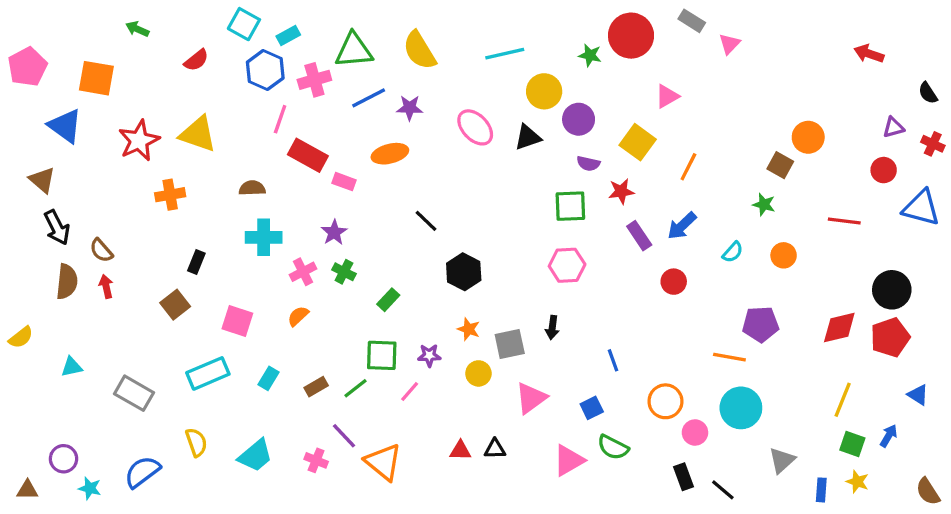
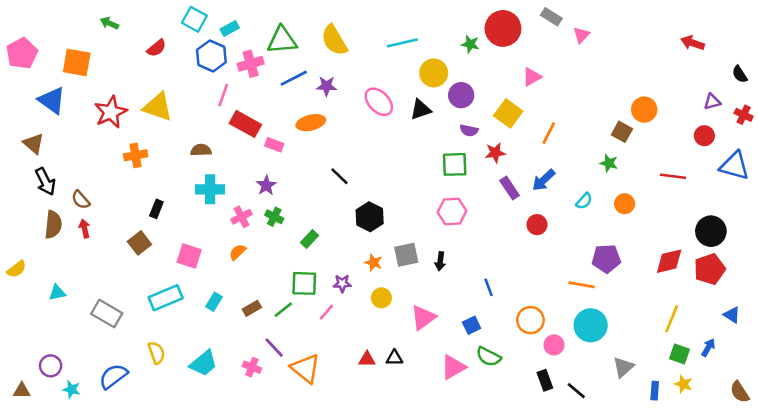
gray square: (510, 344) -> (406, 255), moved

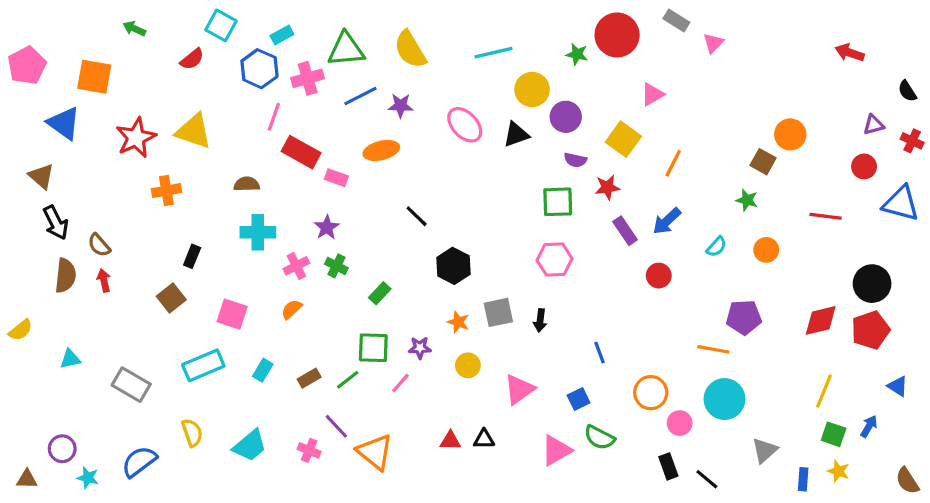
cyan square: (194, 19) -> (221, 25), moved

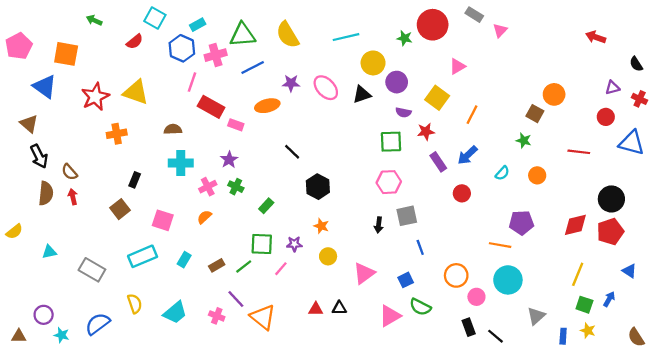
purple star: (401, 106) -> (291, 83), moved
gray square: (498, 312) -> (407, 216), moved

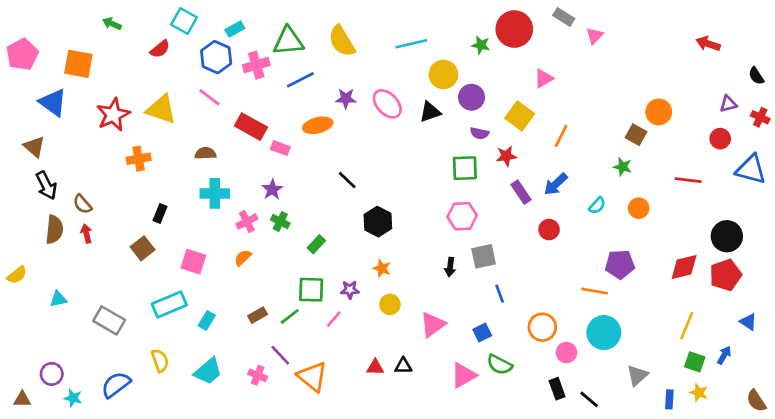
pink line: (192, 82) -> (209, 97), moved, turned -72
cyan rectangle: (184, 260) -> (207, 320), moved

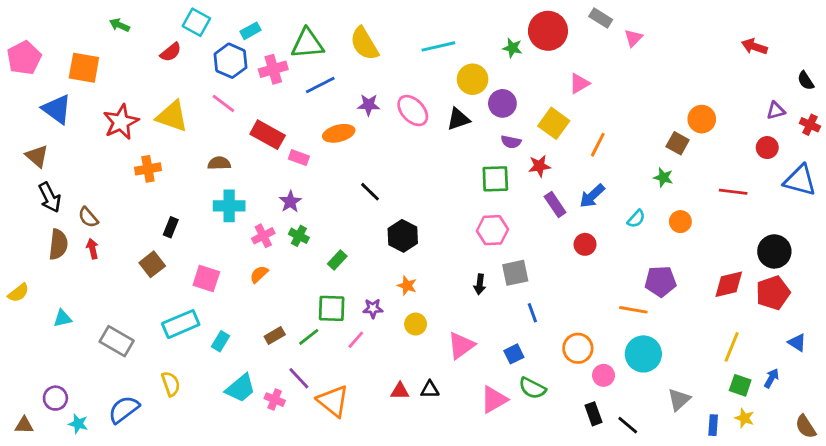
cyan trapezoid: (208, 371) -> (240, 388), moved

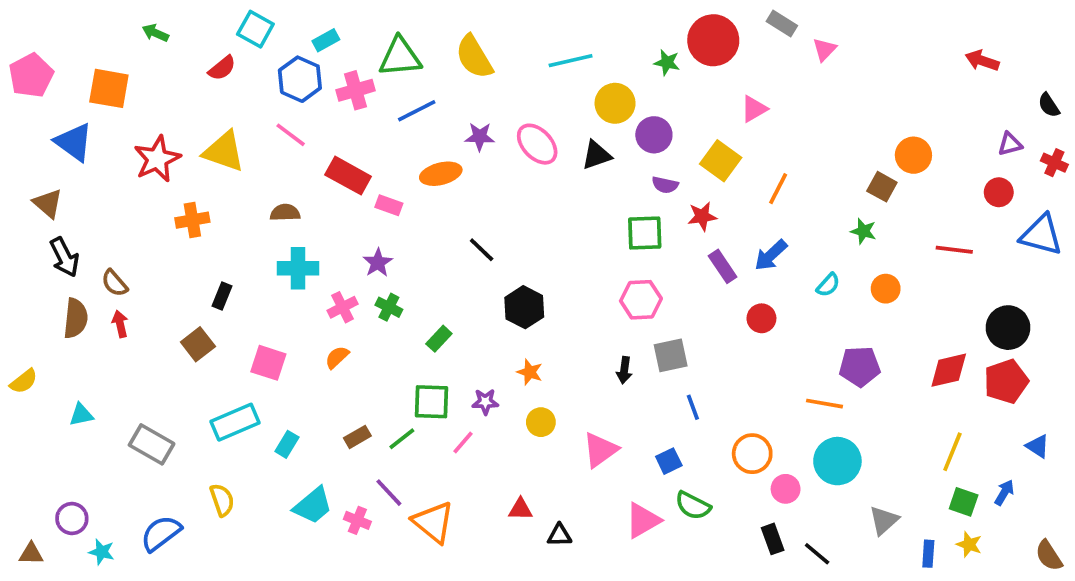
black triangle: (430, 390) -> (559, 535), moved

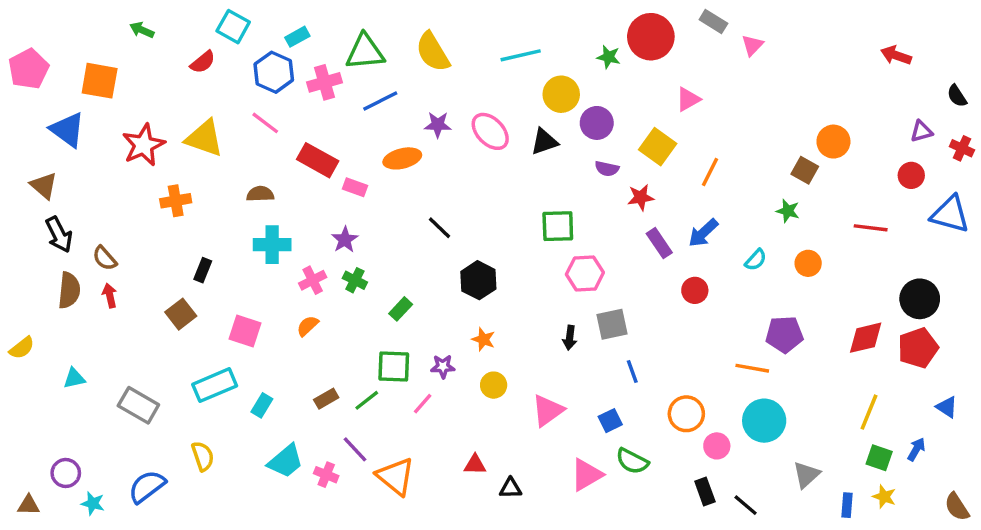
green square: (645, 233) -> (558, 226), moved

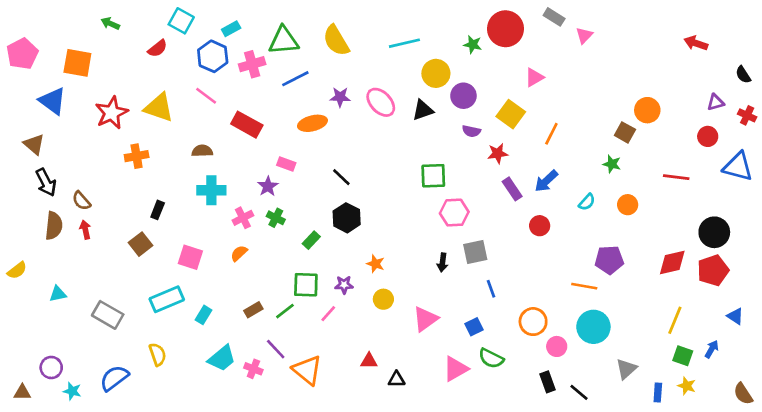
pink rectangle: (355, 187) -> (286, 164), moved
black hexagon: (478, 280) -> (347, 218), moved

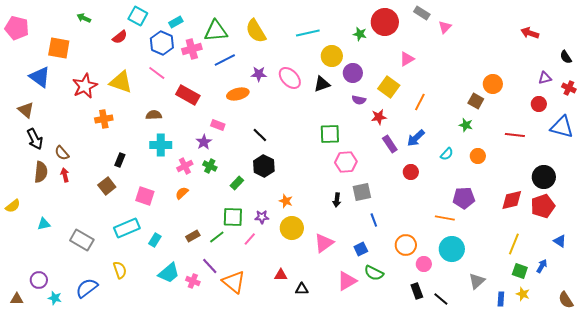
pink pentagon: (22, 54) -> (17, 28), moved, turned -30
yellow circle: (383, 299) -> (292, 228), size x1.5

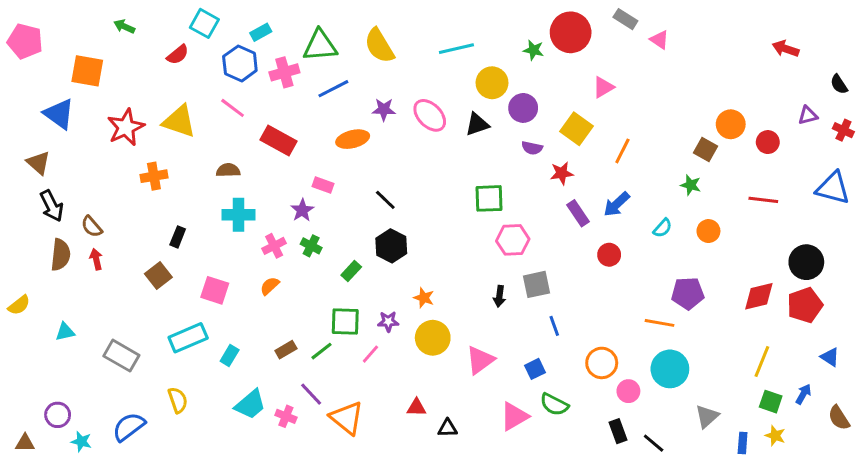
pink triangle: (445, 27) -> (660, 40), turned -40
red circle: (539, 104) -> (768, 142), moved
brown semicircle: (566, 300) -> (839, 418), moved

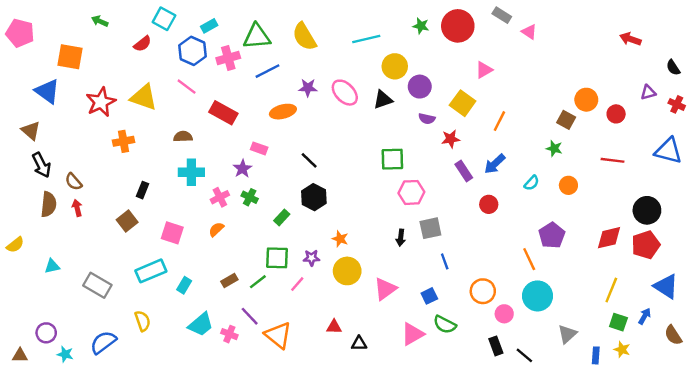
green star: (534, 50) -> (421, 26), moved
purple pentagon: (688, 293) -> (552, 235), turned -30
orange line: (660, 323) -> (529, 259), turned 55
blue triangle: (830, 357) -> (666, 286), size x1.6

